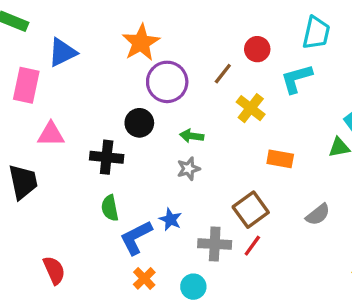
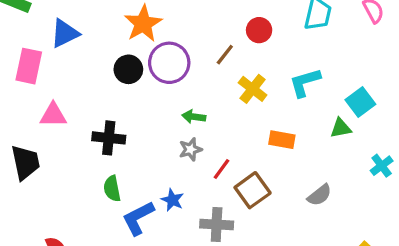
cyan L-shape: (297, 79) -> (305, 82), moved
black circle: (139, 123) -> (128, 69), moved
red line: (252, 246) -> (221, 169), moved

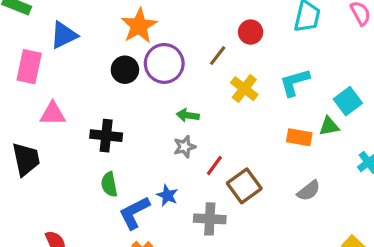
orange rectangle: (282, 140) -> (299, 137), moved

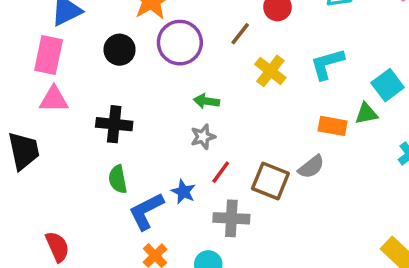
pink rectangle: (29, 67) -> (49, 55), moved
black circle: (125, 70) -> (120, 50), moved
red line: (214, 166) -> (221, 172), moved
brown square: (244, 186) -> (270, 181), turned -32
gray semicircle: (309, 191) -> (311, 167), moved

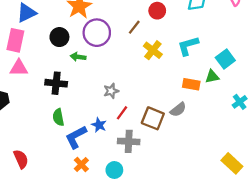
green arrow: (206, 101) -> (78, 57), moved

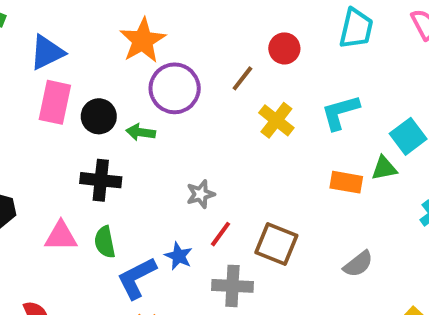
black circle: (59, 37) -> (99, 116), moved
pink rectangle: (15, 40) -> (55, 102), moved
pink triangle: (19, 68) -> (61, 236), moved
gray semicircle: (178, 110) -> (358, 264), moved

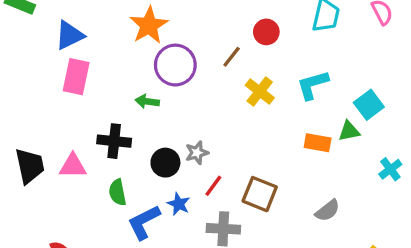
black circle: (99, 116) -> (165, 163), moved
pink triangle: (61, 236) -> (73, 166), moved

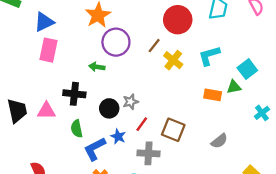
red circle: (266, 32) -> (178, 20), size x1.6
brown line: (232, 57) -> (154, 46), moved

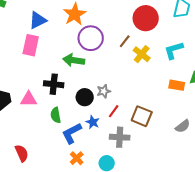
blue triangle: (44, 22) -> (38, 20), moved
green arrow: (97, 67) -> (74, 60), size x1.5

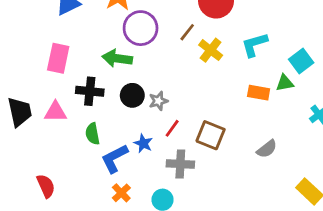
pink rectangle: (31, 45) -> (58, 58), moved
black circle: (85, 97) -> (132, 95), moved

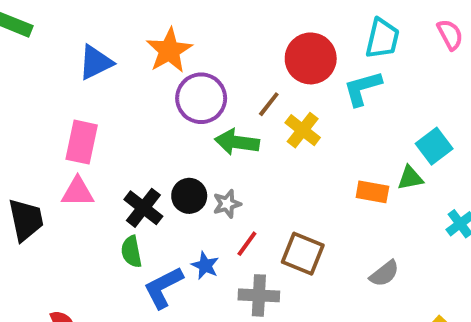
cyan L-shape: (254, 45) -> (362, 88), moved
green arrow: (117, 58) -> (237, 142), moved
black cross: (90, 91) -> (143, 208), moved, turned 32
pink triangle: (55, 112) -> (78, 192), moved

